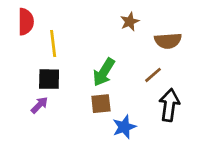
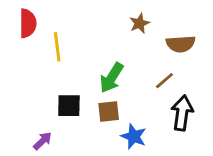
black square: (49, 79) -> (69, 106), moved
purple arrow: (39, 105) -> (43, 141), moved
blue star: (124, 127) -> (134, 136), turned -30

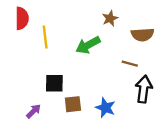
green arrow: (112, 78) -> (88, 45), moved, turned 30
brown line: (164, 81) -> (130, 64), turned 56
brown square: (109, 111) -> (73, 104), moved

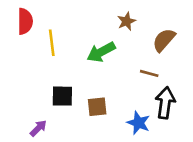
brown semicircle: (142, 35) -> (164, 40), turned 135
brown square: (73, 104) -> (97, 107), moved
blue star: (105, 108) -> (138, 123), moved

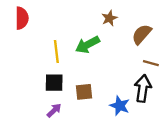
yellow line: (52, 43) -> (56, 52), moved
brown line: (149, 73) -> (151, 63), moved
purple arrow: (38, 128) -> (54, 110), moved

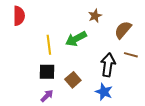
black arrow: (143, 88) -> (108, 65), moved
brown square: (84, 92) -> (73, 80), turned -35

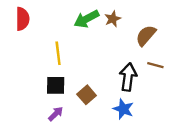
green arrow: (76, 39) -> (87, 19), moved

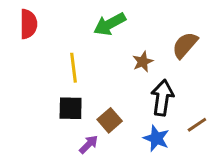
brown star: (113, 19) -> (143, 62), moved
brown line: (155, 65) -> (197, 125), moved, turned -49
purple arrow: (56, 114) -> (89, 144), moved

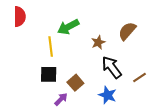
green arrow: (110, 24) -> (68, 27), moved
black arrow: (162, 98) -> (112, 67), turned -45
brown line: (197, 125) -> (140, 78), moved

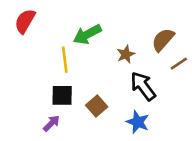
red semicircle: (20, 17) -> (25, 21), turned -150
brown line: (140, 78) -> (179, 64), moved
purple arrow: (61, 99) -> (51, 123), moved

